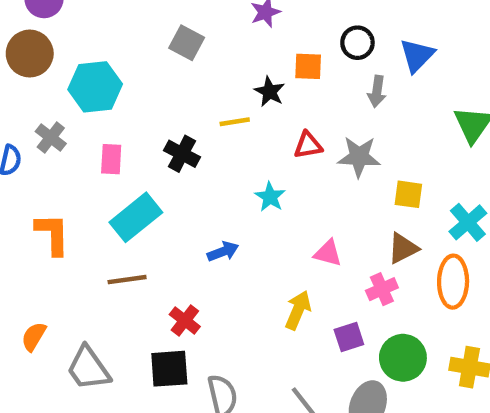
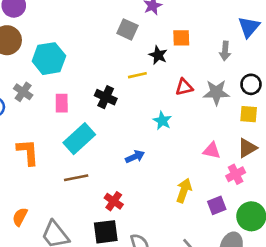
gray square: (187, 43) -> (127, 29), moved
black circle: (357, 43) -> (251, 84), moved
pink triangle: (328, 253) -> (212, 151), moved

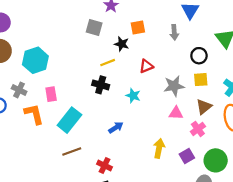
gray star: (216, 92) -> (174, 86), moved
black cross: (106, 97) -> (101, 85), moved
orange L-shape: (28, 152) -> (34, 114), moved

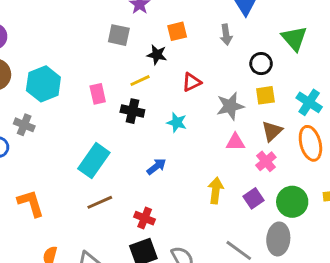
pink rectangle: (51, 94) -> (98, 94), moved
orange L-shape: (34, 114) -> (31, 203), moved

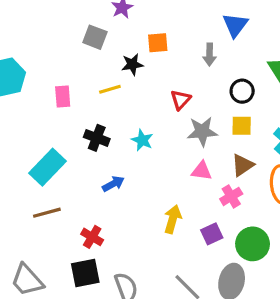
black star: (157, 55) -> (132, 64), turned -30
red triangle: (192, 82) -> (181, 100), moved, turned -30
black cross: (132, 111) -> (97, 138), moved

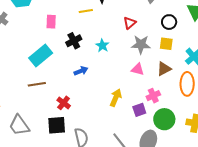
pink rectangle: (63, 97) -> (51, 22), moved
black cross: (97, 138) -> (74, 41), turned 35
pink cross: (231, 196) -> (153, 96), moved

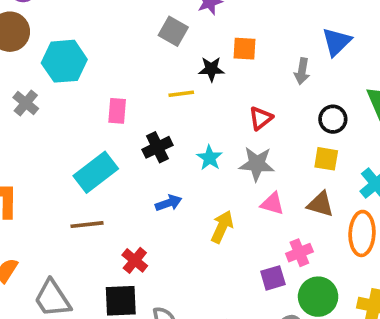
gray star: (141, 45) -> (257, 164), moved
brown triangle: (164, 69) -> (321, 204), turned 42
yellow arrow: (116, 98) -> (222, 227), moved

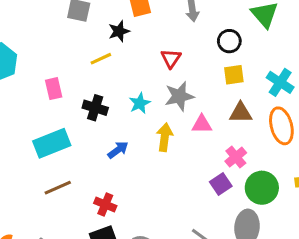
black cross: (157, 147) -> (95, 108), turned -30
cyan star: (210, 158) -> (140, 103), turned 30
cyan rectangle: (96, 172) -> (52, 143), turned 33
yellow arrow: (222, 227) -> (165, 137), moved

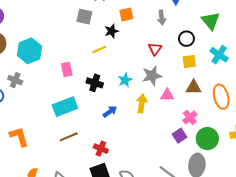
red triangle: (171, 58) -> (155, 49), moved
cyan cross: (280, 82) -> (219, 55), moved

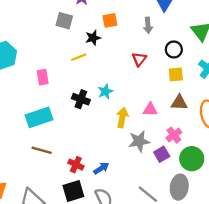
gray star: (152, 76) -> (139, 141), moved
black cross: (95, 83) -> (81, 99), moved
blue arrow: (110, 112) -> (101, 168), moved
brown line: (69, 137) -> (42, 150), turned 36

